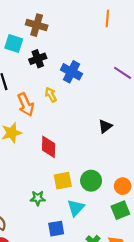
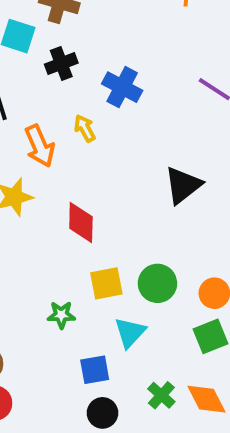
black triangle: (105, 126) -> (183, 185), size x1.5

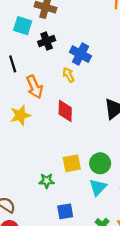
yellow arrow: (85, 128) -> (68, 75), moved
red diamond: (81, 223) -> (65, 111), moved
cyan triangle: (130, 332) -> (98, 187), moved

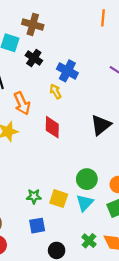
black cross: (47, 41) -> (34, 58), turned -35
yellow square: (72, 163) -> (59, 199), moved, turned 30
blue square: (65, 211) -> (37, 226), moved

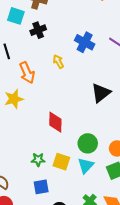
black cross: (34, 58) -> (38, 30), turned 35
blue cross: (67, 71) -> (85, 42), moved
red diamond: (52, 127) -> (55, 122), moved

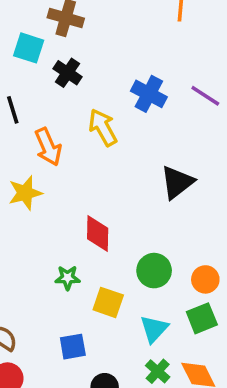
black cross: (38, 30) -> (68, 73), turned -35
yellow arrow: (58, 61) -> (103, 127), size x1.5
green star: (38, 160) -> (68, 278), moved
cyan triangle: (86, 166) -> (154, 329), moved

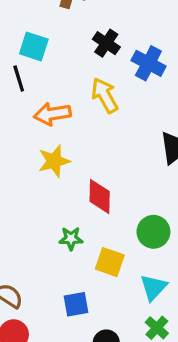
cyan square: (29, 48) -> (34, 46), moved
black cross: (68, 73) -> (106, 43), moved
orange arrow: (48, 147) -> (52, 114), turned 105
yellow star: (25, 193) -> (54, 161), moved

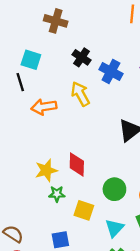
yellow star: (54, 161) -> (46, 170), moved

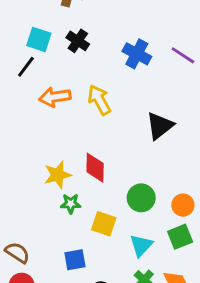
black cross: (82, 57) -> (78, 41), moved
black line: (20, 82) -> (26, 67), turned 54
yellow arrow: (80, 94) -> (99, 100), moved

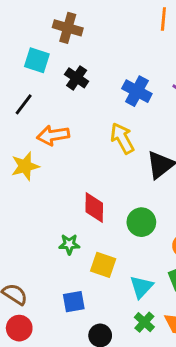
cyan square: (39, 39) -> (37, 60), moved
yellow arrow: (99, 100) -> (122, 138), moved
yellow star: (58, 175) -> (25, 166), moved
green circle: (141, 198) -> (141, 222), moved

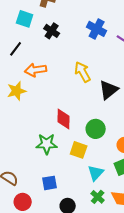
blue cross: (137, 91) -> (97, 29), moved
green star: (69, 244) -> (47, 144), size x1.5
yellow square: (103, 265) -> (79, 150), moved
red circle: (19, 328) -> (23, 202), moved

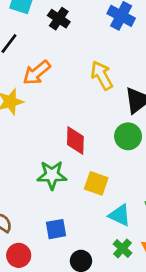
orange arrow: (36, 70) -> (37, 73), turned -30
green circle: (96, 129) -> (128, 136), moved
cyan triangle: (96, 173) -> (120, 215), turned -48

